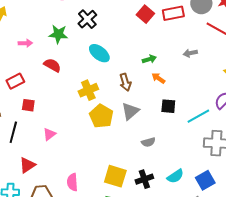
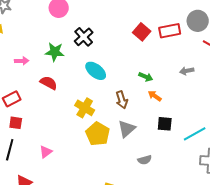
green arrow: (149, 59) -> (146, 77), turned 40
yellow cross: (88, 90) -> (85, 108), turned -36
red square: (28, 105) -> (16, 123), moved

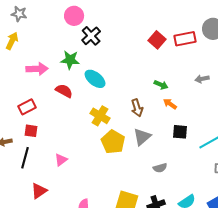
black cross: (84, 37) -> (91, 36), moved
pink arrow: (22, 61) -> (37, 69), size x1.5
cyan ellipse: (96, 71) -> (95, 79), moved

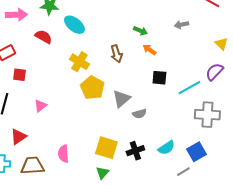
red square: (31, 131) -> (19, 75), moved
gray triangle: (142, 137) -> (121, 99), moved

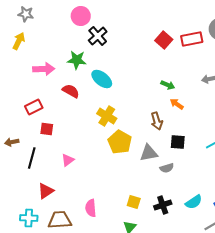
brown arrow: (116, 54) -> (157, 121), moved
black square: (159, 78) -> (178, 142), moved
gray triangle: (121, 99) -> (149, 153), turned 30
yellow square: (106, 148) -> (134, 202), size x0.6

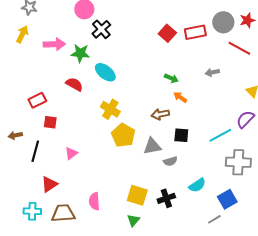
pink arrow: (44, 69) -> (54, 44), moved
brown arrow: (157, 121) -> (160, 114), turned 96
yellow square: (134, 202) -> (137, 195), size x1.5
cyan semicircle: (194, 202) -> (197, 185), moved

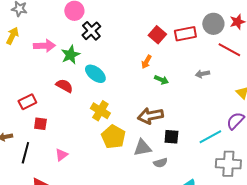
green star: (80, 53) -> (70, 55), turned -30
orange arrow: (180, 97) -> (146, 62), moved, turned -96
brown arrow: (160, 114) -> (150, 116), size x1.4

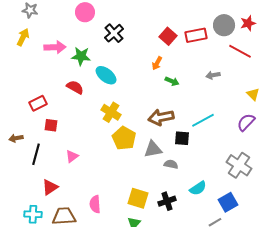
black cross: (91, 31) -> (114, 33), moved
green star: (70, 55) -> (81, 56), turned 30
cyan line: (210, 137) -> (203, 120), moved
gray semicircle: (160, 163) -> (171, 164), turned -152
gray cross: (228, 164) -> (239, 165), turned 30

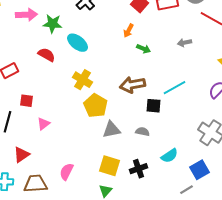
red square: (51, 125) -> (26, 101), moved
gray triangle: (153, 149) -> (112, 130), moved
pink semicircle: (95, 204) -> (66, 172), turned 30

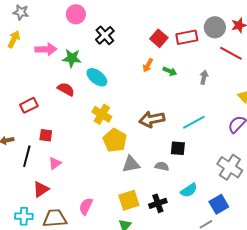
gray arrow: (184, 43) -> (204, 77), turned 112
green arrow: (144, 49) -> (170, 71), moved
black square: (154, 106) -> (178, 148), moved
pink triangle: (44, 124) -> (55, 163), moved
yellow square: (110, 166) -> (129, 200), turned -35

